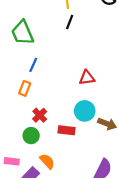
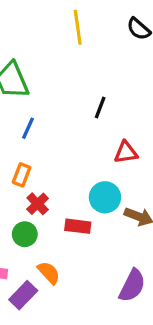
black line: (70, 22) -> (100, 107), moved
red triangle: (87, 78) -> (126, 152), moved
orange rectangle: (25, 88) -> (22, 175), moved

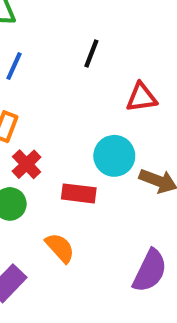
black line: (100, 107) -> (91, 53), moved
orange semicircle: (49, 273) -> (60, 248), moved

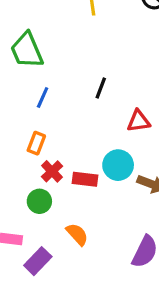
red rectangle: (79, 193) -> (85, 179), moved

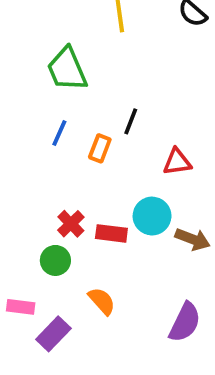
green trapezoid: (27, 50) -> (67, 69), moved
orange rectangle: (36, 143) -> (100, 148), moved

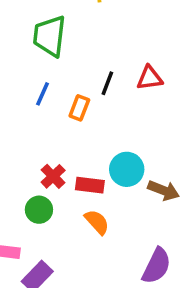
green trapezoid: (67, 69) -> (50, 36), turned 30
red triangle: (177, 162) -> (150, 78), moved
orange semicircle: (102, 301) -> (97, 222), moved

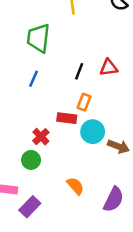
orange rectangle: (79, 108) -> (84, 102), moved
red rectangle: (90, 185) -> (67, 118), moved
orange semicircle: (97, 222) -> (75, 186), moved

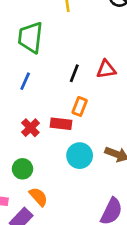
cyan circle: (93, 132) -> (80, 156), moved
red cross: (41, 137) -> (30, 128), moved
orange semicircle: (75, 186) -> (38, 197), moved

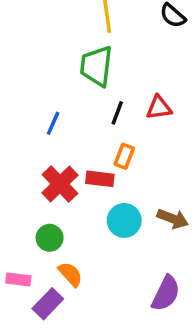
green trapezoid: (30, 37) -> (96, 66), moved
red cross: (30, 128) -> (60, 184), size x1.5

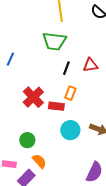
green trapezoid: (96, 66) -> (54, 41), turned -90
blue line: (53, 123) -> (10, 59), moved
red cross: (60, 184) -> (33, 97), moved

